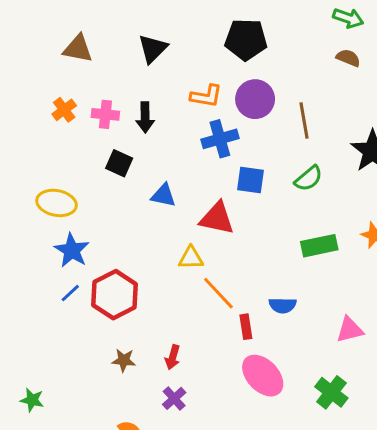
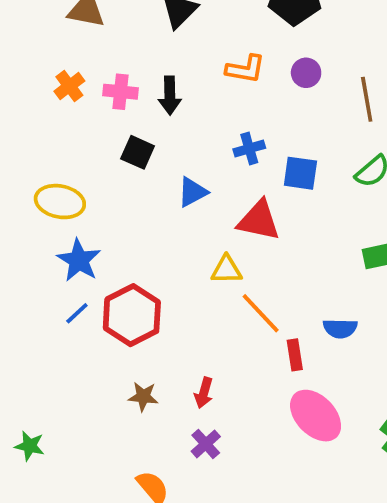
purple circle: (255, 99) -> (306, 73), size x0.6
blue cross: (220, 139) -> (249, 149), moved, size x0.7
blue triangle: (163, 195) -> (192, 192), turned -40

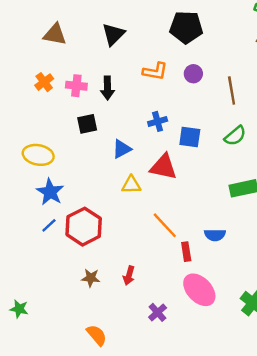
black square: (138, 152) -> (87, 124), turned -36
yellow triangle: (227, 270) -> (131, 185), moved
purple cross: (206, 444) -> (158, 312), moved

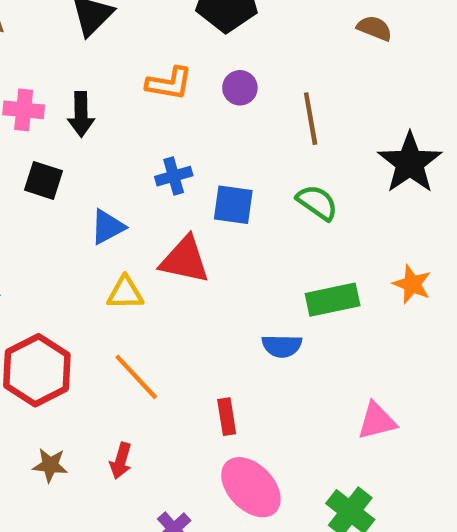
black square: (87, 124) -> (44, 180), turned 30
green semicircle: (235, 136) -> (317, 203), turned -105
orange line: (165, 225) -> (136, 377), moved
blue semicircle: (215, 235) -> (282, 346), moved

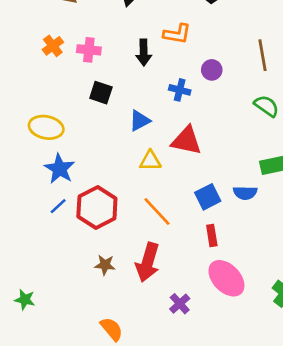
purple circle: (240, 88) -> (212, 70), moved
black arrow: (81, 114) -> (144, 53), moved
blue cross: (174, 176) -> (180, 90), turned 30
blue square: (233, 205) -> (208, 197), moved, turned -35
red arrow: (121, 461) -> (148, 262), size x1.8

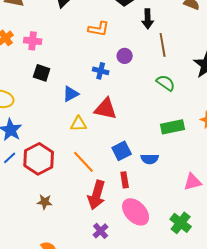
black arrow: (144, 53) -> (148, 19), moved
blue semicircle: (245, 193) -> (150, 159), moved
red arrow: (148, 262) -> (97, 195), moved

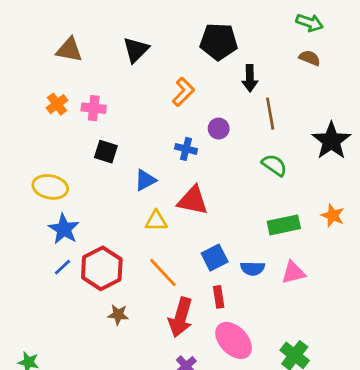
orange L-shape: (99, 29) -> (183, 92), turned -55
pink triangle: (193, 182) -> (293, 273), moved
brown star: (45, 202) -> (118, 315), moved

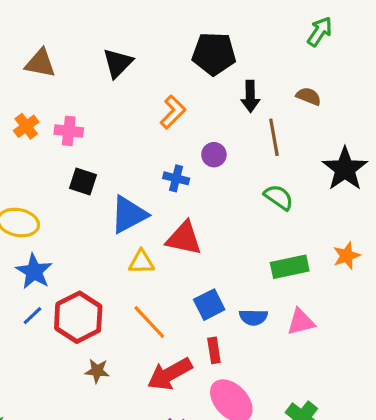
green arrow: (310, 23) -> (320, 32), turned -75
brown semicircle: (310, 58) -> (309, 96), moved
blue triangle: (145, 180) -> (129, 215), size x1.5
orange star: (333, 215) -> (347, 256), turned 30
red arrow: (181, 317) -> (170, 374), turned 45

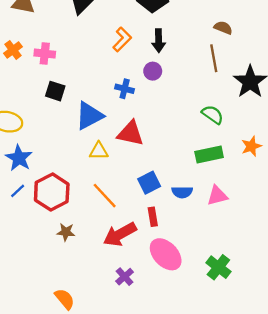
black arrow: (250, 96) -> (159, 41), moved
brown line: (274, 137) -> (214, 58), moved
green semicircle: (279, 197) -> (213, 115), moved

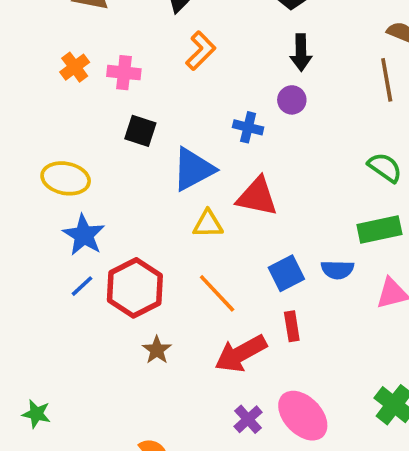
orange L-shape: (122, 39) -> (201, 51), moved
blue semicircle: (182, 192) -> (337, 270), moved
brown star: (66, 232) -> (157, 350), turned 30
pink ellipse: (166, 254) -> (303, 416), moved

